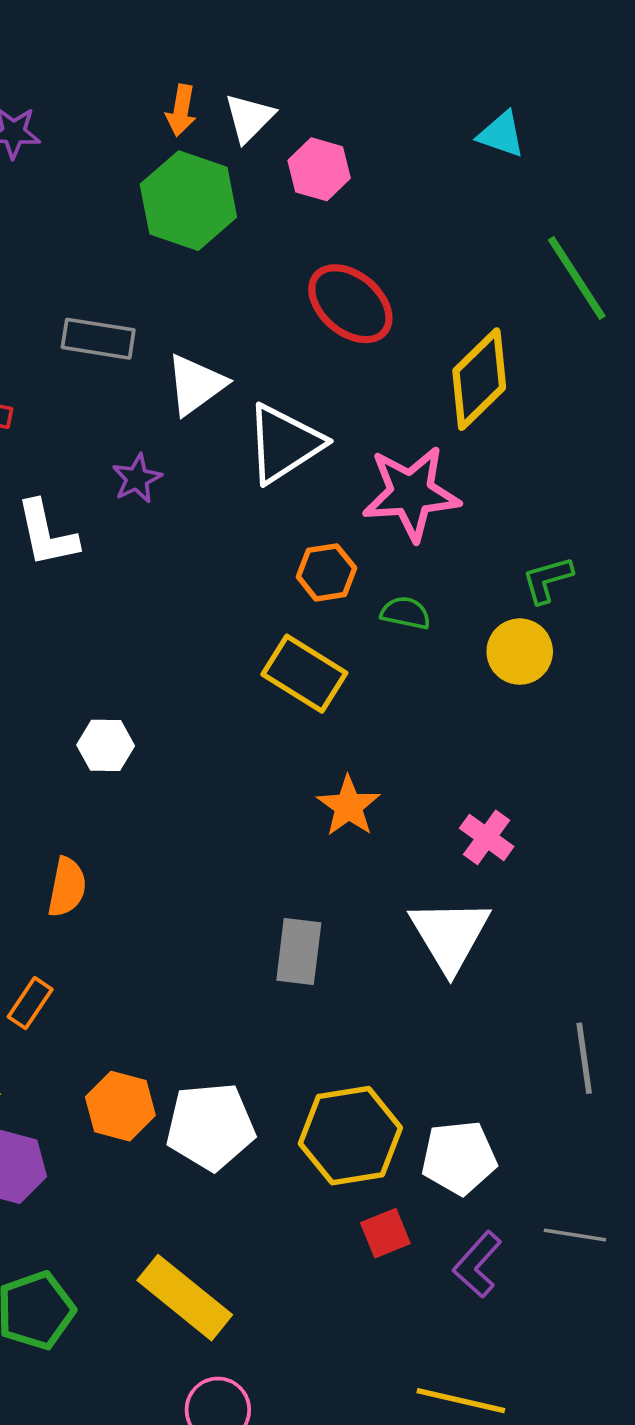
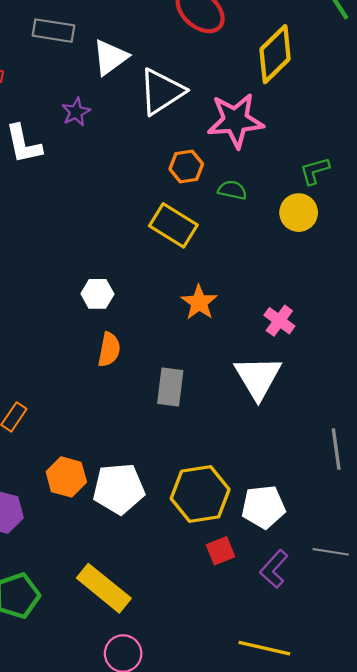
white hexagon: (106, 745) -> (97, 294), moved
orange semicircle: (67, 887) -> (109, 350), moved

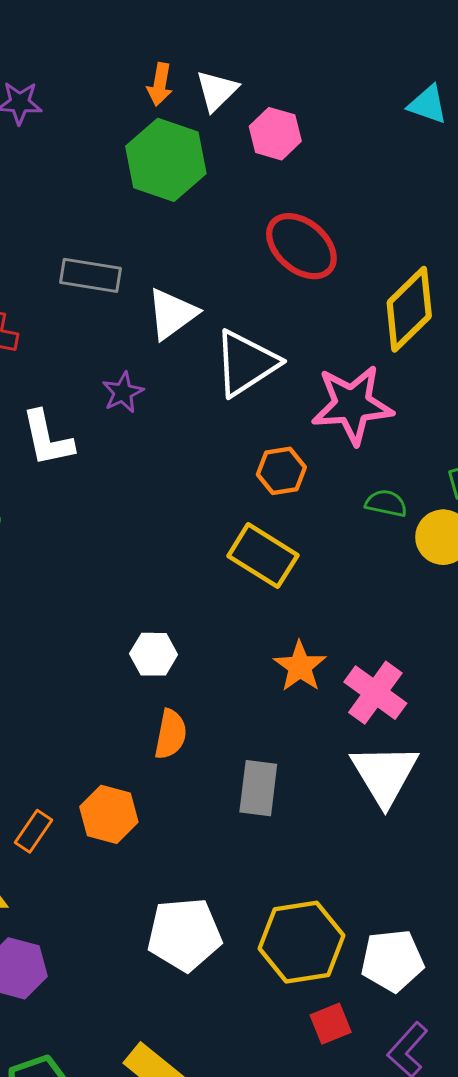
green semicircle: (232, 190) -> (386, 503), moved
pink cross: (279, 321) -> (375, 693), moved, size x1.4
orange hexagon: (66, 477) -> (109, 814), moved

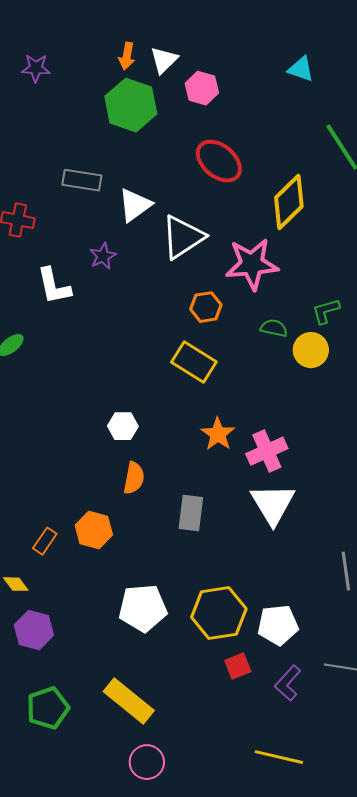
pink cross: (375, 693) -> (267, 451), turned 30

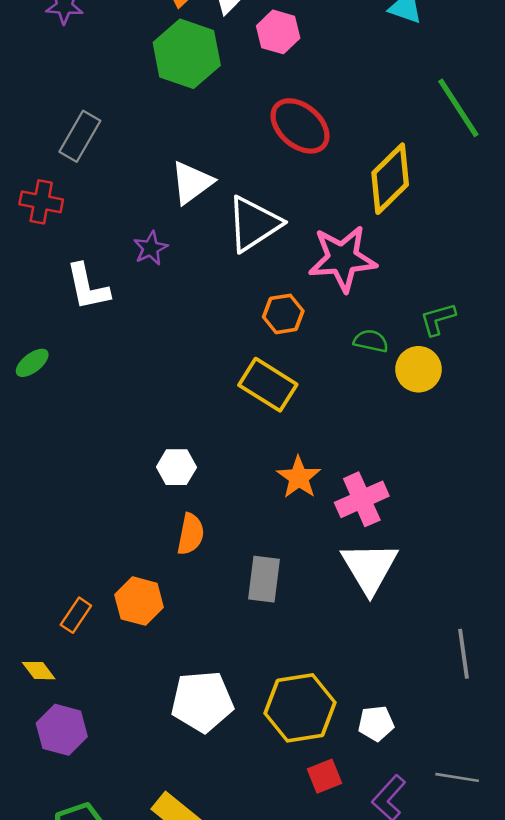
gray rectangle: (82, 180) -> (80, 136), moved, turned -69
white pentagon: (278, 625) -> (376, 723), size x0.7

